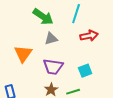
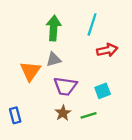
green arrow: (43, 17) -> (54, 28), turned -120
gray triangle: (51, 39) -> (54, 59), moved

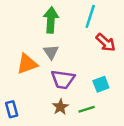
red arrow: (107, 50) -> (106, 43), turned 54
gray triangle: (54, 59) -> (51, 52), turned -49
orange triangle: (30, 71) -> (27, 64), turned 35

